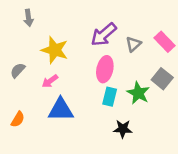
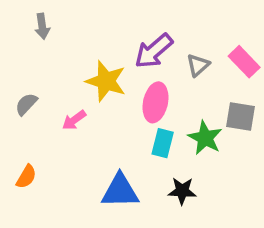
yellow star: (55, 50) -> (106, 81), moved
gray square: (162, 79) -> (241, 117), turned -30
blue triangle: (61, 110) -> (120, 191), moved

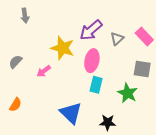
green star: (205, 138) -> (128, 93), moved
blue triangle: (120, 191) -> (71, 113), turned 45
black star: (182, 191) -> (108, 122), moved

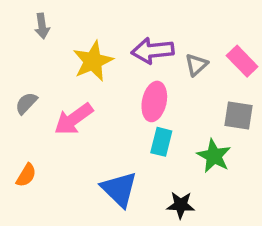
purple arrow: (91, 30) -> (153, 51), turned 35
yellow star: (63, 48) -> (93, 61), moved, turned 30
pink arrow: (44, 71) -> (74, 119), size x1.6

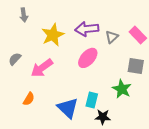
pink ellipse: (154, 101) -> (88, 58), turned 30
cyan rectangle: (161, 142) -> (92, 100), moved
orange semicircle: (26, 175) -> (29, 99), moved

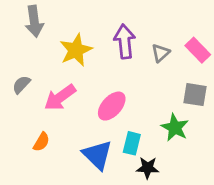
gray arrow: (24, 15) -> (34, 21), size x1.5
purple arrow: (87, 29) -> (125, 41), turned 90
pink ellipse: (88, 58) -> (112, 106), moved

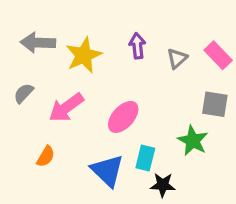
gray arrow: (34, 21) -> (38, 43), moved, turned 100
purple arrow: (125, 41) -> (137, 46), size x0.7

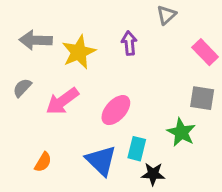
gray triangle: (177, 58) -> (166, 15), moved
orange semicircle: (46, 156) -> (43, 162), moved

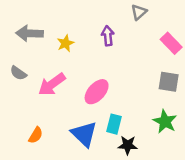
yellow star: (79, 52) -> (66, 43), size x0.6
gray semicircle: (22, 88) -> (18, 73), turned -98
green star: (181, 132) -> (165, 122), moved

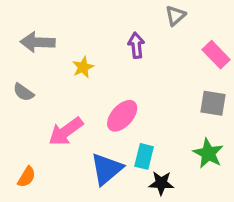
yellow star: (66, 43) -> (83, 67), moved
pink arrow: (52, 84) -> (66, 131), moved
blue triangle: (84, 134) -> (106, 169), turned 36
orange semicircle: (36, 135) -> (27, 177), moved

